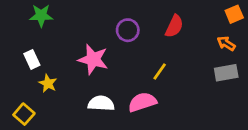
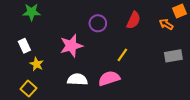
orange arrow: (226, 43) -> (166, 24), moved
pink star: (93, 59) -> (71, 46), turned -30
yellow square: (24, 114) -> (28, 89), moved

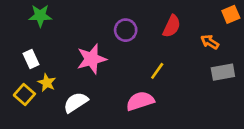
orange arrow: (166, 24) -> (210, 42), moved
white semicircle: (77, 79) -> (76, 102), moved, turned -36
yellow square: (28, 89) -> (24, 94), moved

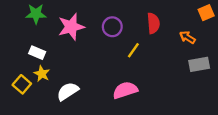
red semicircle: (172, 26) -> (153, 23), turned -30
white rectangle: (31, 59) -> (37, 53), moved, turned -42
pink star: (91, 59) -> (71, 27), moved
yellow line: (157, 71) -> (133, 50), moved

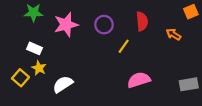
gray rectangle: (199, 64) -> (189, 84), moved
pink semicircle: (125, 90) -> (139, 80), moved

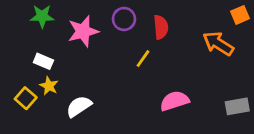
red semicircle: (142, 21) -> (161, 27), moved
purple circle: (104, 25) -> (124, 19), moved
orange arrow: (173, 34) -> (218, 44), size x1.6
yellow line: (124, 46) -> (143, 59), moved

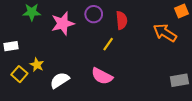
white rectangle: (43, 61) -> (11, 46), moved, turned -32
pink semicircle: (174, 101) -> (102, 76), moved, turned -135

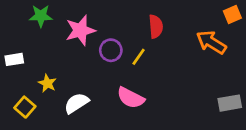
purple circle: (94, 14) -> (111, 50), moved
yellow square: (19, 74) -> (25, 107), moved

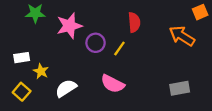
white rectangle: (14, 59) -> (22, 58), moved
gray rectangle: (230, 103) -> (180, 88), moved

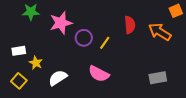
red semicircle: (134, 22) -> (130, 25), moved

